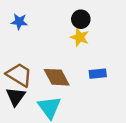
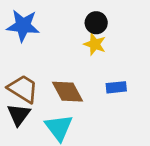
blue star: (19, 22) -> (23, 26), size x1.6

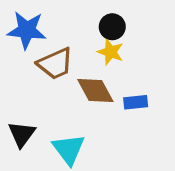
brown trapezoid: (23, 89) -> (55, 64), moved, turned 124
brown diamond: (67, 92) -> (95, 90), moved

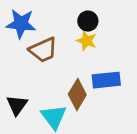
brown diamond: (95, 90) -> (77, 95), moved, turned 60
blue rectangle: (136, 102) -> (106, 80), size x1.5

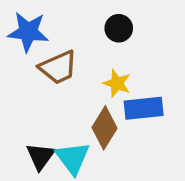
yellow star: (87, 41) -> (117, 83), moved
black triangle: (17, 105) -> (41, 156), moved

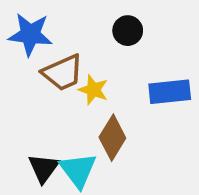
yellow star: (117, 83) -> (93, 90), moved
blue rectangle: (144, 108) -> (170, 92), moved

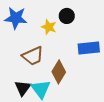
brown trapezoid: (63, 73) -> (33, 56), moved
yellow star: (93, 90) -> (49, 27), moved

